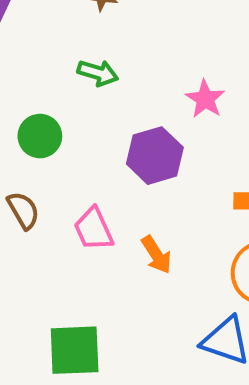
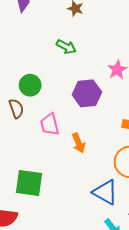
green circle: (40, 136) -> (30, 85), moved

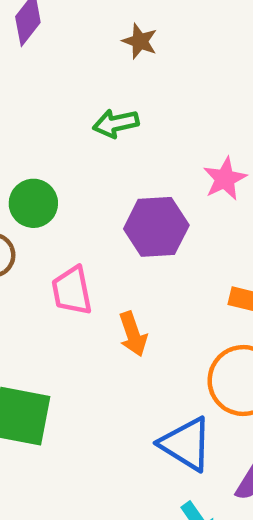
green arrow: (66, 47) -> (116, 123), turned 138

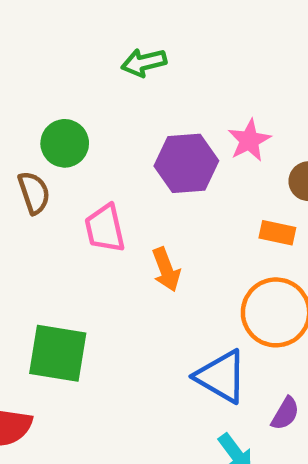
pink star: (225, 179) -> (249, 140), moved

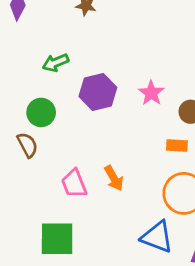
green arrow: (144, 62) -> (56, 63), moved
purple hexagon: (186, 163) -> (98, 92), moved
pink trapezoid: (105, 228) -> (74, 183), moved

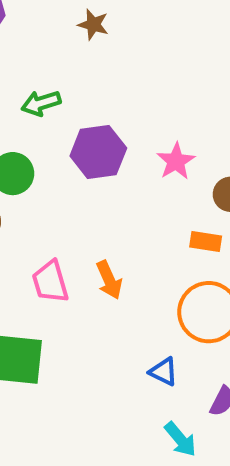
blue triangle: (157, 237) -> (164, 372), size x0.6

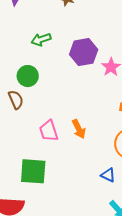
purple hexagon: (98, 152) -> (84, 52), moved

